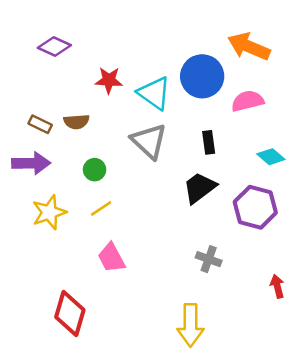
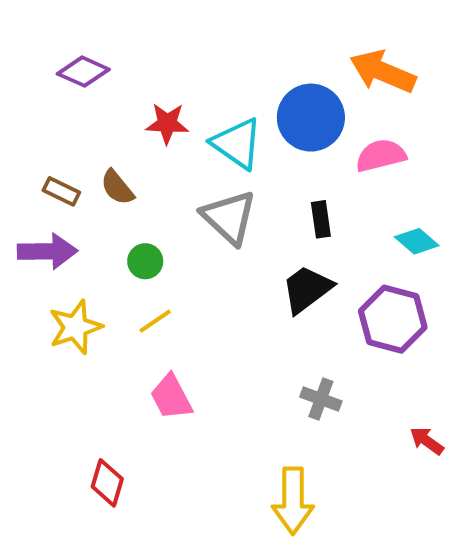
brown semicircle: (76, 122) -> (117, 187), turned 55
red arrow: (277, 286) -> (427, 441), turned -40
red diamond: (70, 314) -> (107, 483), size x0.7

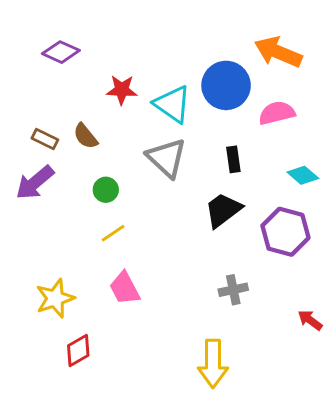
purple arrow: (47, 251) -> (35, 182), turned 141
yellow star: (75, 327) -> (55, 298), moved
gray cross: (321, 399) -> (233, 290), turned -32
red diamond: (107, 483) -> (78, 351), turned 44

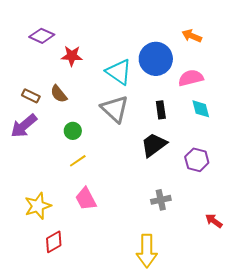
orange arrow: (278, 52) -> (192, 36), size x0.6
red star: (122, 90) -> (72, 56), moved
cyan diamond: (303, 175) -> (201, 109), moved, turned 35
purple hexagon: (285, 232) -> (197, 160), size x0.7

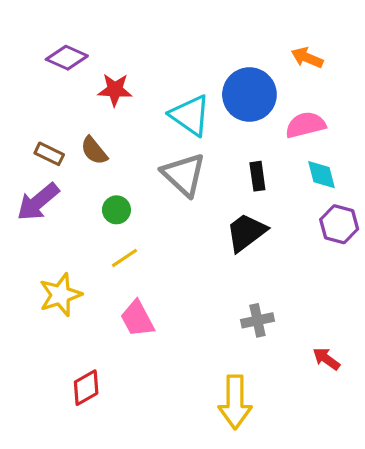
purple hexagon: (197, 160) -> (339, 224), moved
yellow star: (38, 206) -> (60, 295), moved
red arrow: (214, 221) -> (326, 359), moved

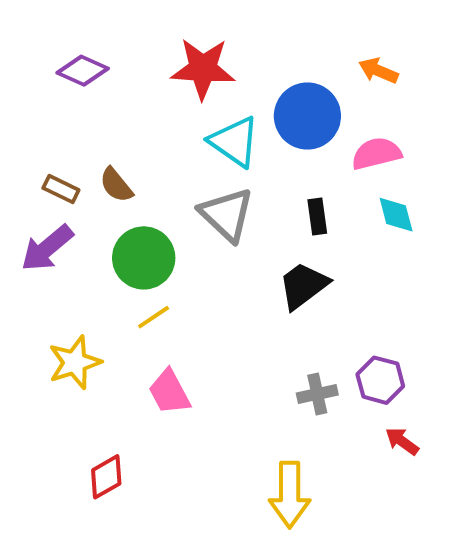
red star: (115, 90) -> (203, 69), moved, size x1.5
green circle: (116, 210) -> (144, 258), size x1.8
purple hexagon: (339, 224) -> (380, 380), moved

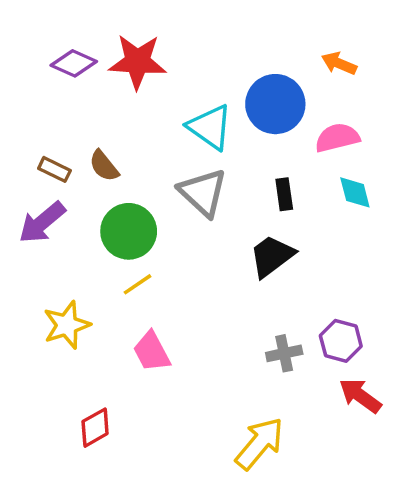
red star: (203, 69) -> (137, 62), moved
red arrow: (402, 441) -> (360, 396), size x1.4
yellow arrow: (290, 495) -> (259, 443), turned -140

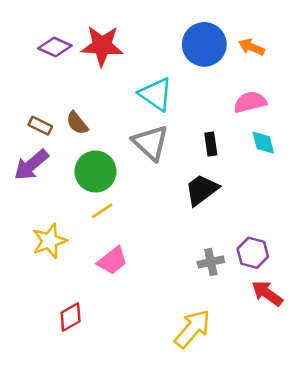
blue circle: (275, 104) -> (204, 44), moved
pink trapezoid: (152, 352) -> (113, 261), turned -100

